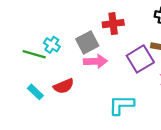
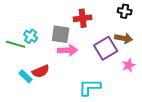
gray square: (87, 42) -> (61, 34), turned 36
cyan rectangle: (35, 92) -> (26, 76), moved

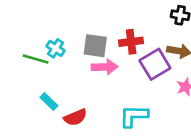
red cross: (83, 18) -> (131, 42), moved
red semicircle: (41, 71) -> (75, 117), moved

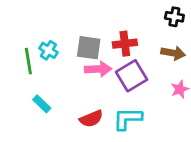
green line: (36, 59) -> (28, 61), turned 65
purple square: (155, 64) -> (132, 76), moved
red semicircle: (75, 117) -> (91, 119), moved

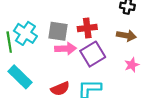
cyan cross: (48, 50) -> (25, 33), size x1.5
cyan rectangle: (42, 104) -> (20, 77), size x1.6

